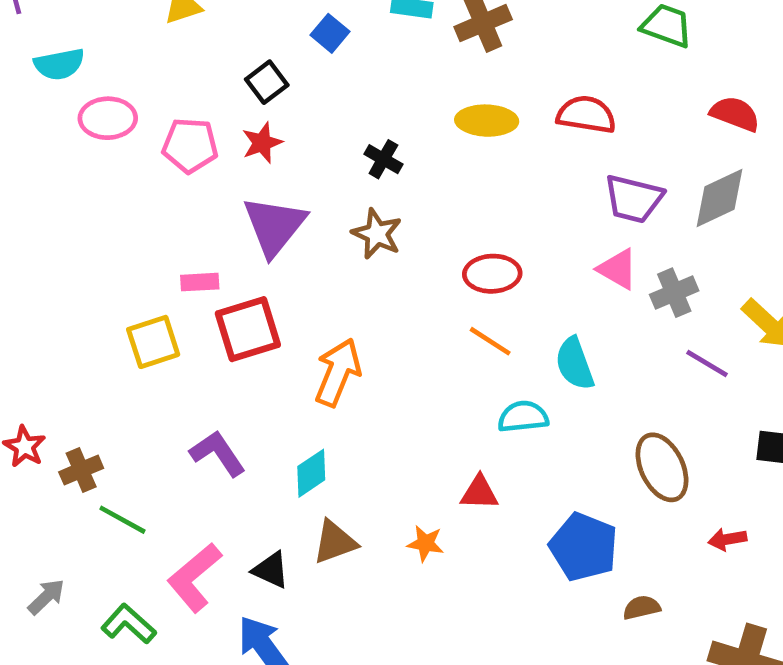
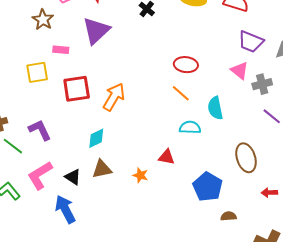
brown star: (377, 234) -> (43, 20), moved
red square: (248, 329) -> (77, 89), moved
purple L-shape: (218, 453) -> (40, 130), moved

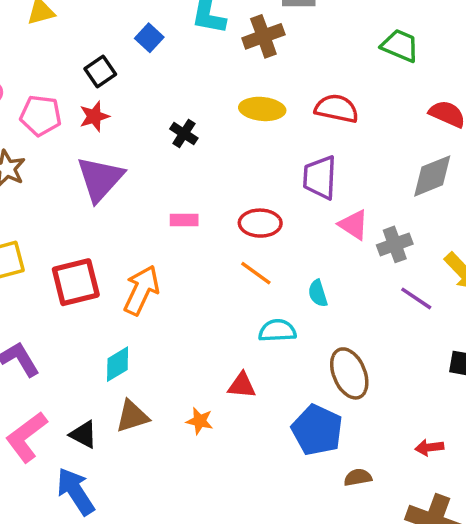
purple trapezoid: (251, 42) -> (320, 177), moved, turned 76
pink rectangle: (61, 50) -> (184, 220), moved
cyan semicircle: (215, 108) -> (318, 293), size x0.7
brown ellipse: (246, 158) -> (349, 373), moved
red arrow: (269, 193) -> (429, 447), moved

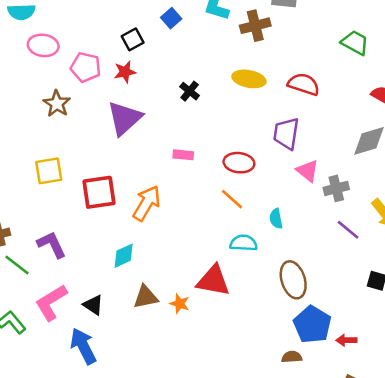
red triangle: (242, 385) -> (213, 281), size x1.6
brown triangle: (132, 416) -> (146, 297), moved
blue pentagon: (317, 430) -> (312, 325), moved

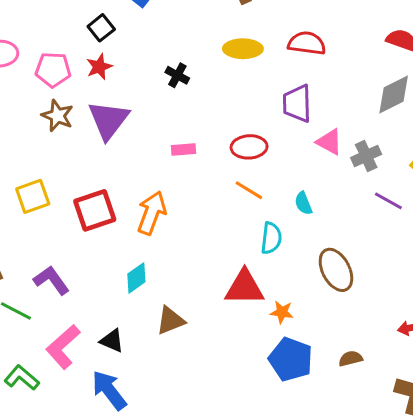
brown star: (57, 104) -> (57, 116), moved
cyan semicircle: (244, 243) -> (271, 238), turned 104
orange star: (180, 304) -> (282, 312), moved
blue pentagon: (312, 325) -> (291, 359), moved

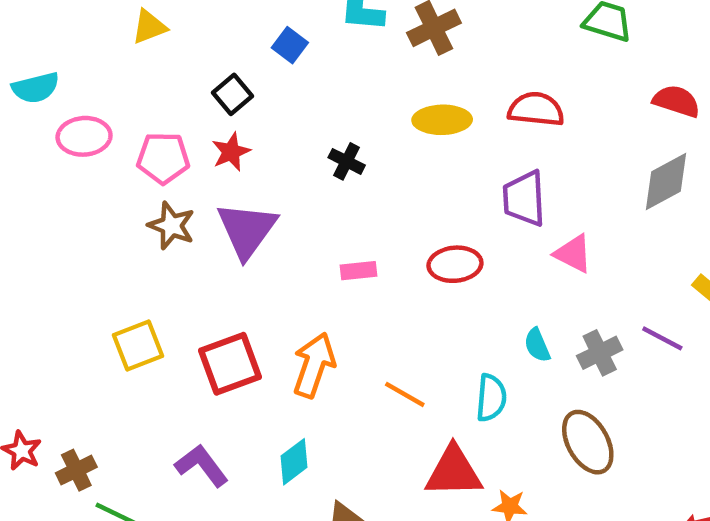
gray cross: (366, 156) -> (600, 353), moved
orange line: (249, 190) -> (405, 394), moved
purple L-shape: (51, 280) -> (202, 466), moved

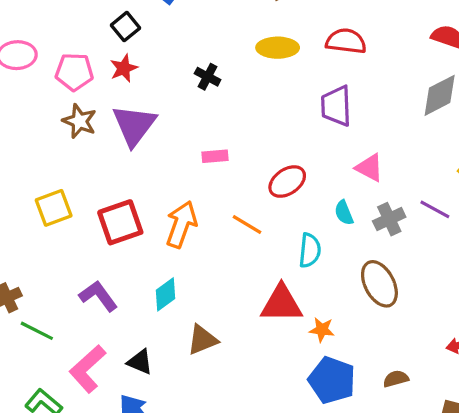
pink triangle: (573, 254) -> (369, 168), moved
red ellipse: (455, 264) -> (287, 182), moved, turned -30
orange line: (405, 394) -> (247, 224), moved

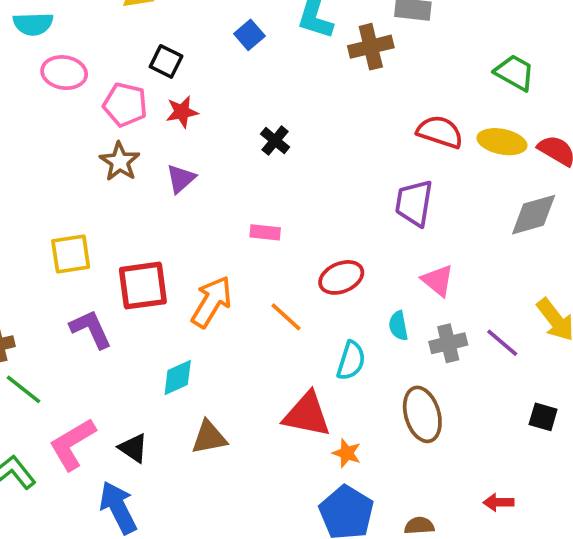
black square: (126, 27) -> (166, 61), moved, turned -36
yellow ellipse: (278, 48) -> (502, 142), moved
purple triangle: (134, 125) -> (181, 179), size x0.6
purple L-shape: (98, 296) -> (91, 329), moved

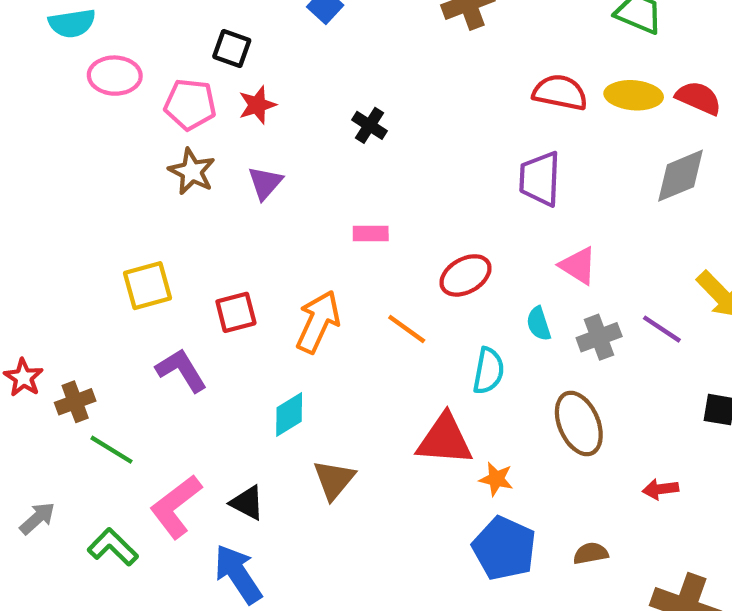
red square: (143, 286) -> (236, 312), size x0.7
brown triangle: (209, 437) -> (334, 480), turned -33
red arrow: (499, 502) -> (660, 489), moved

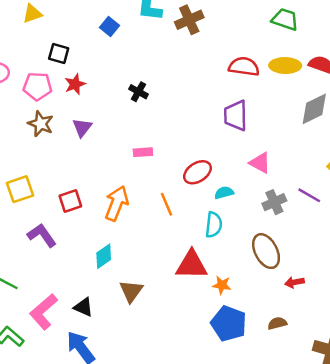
cyan semicircle: (539, 324) -> (224, 193), moved, turned 96
orange line: (407, 329) -> (166, 204), turned 35
red arrow: (660, 489) -> (294, 282), moved

